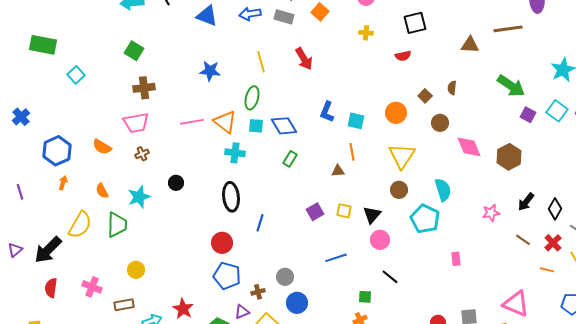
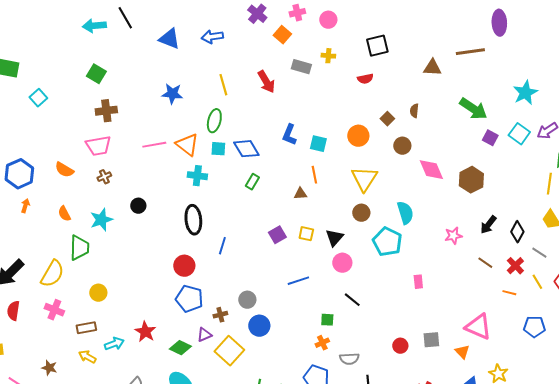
gray rectangle: (284, 17) -> (301, 67), moved
yellow semicircle: (80, 225) -> (52, 274), moved

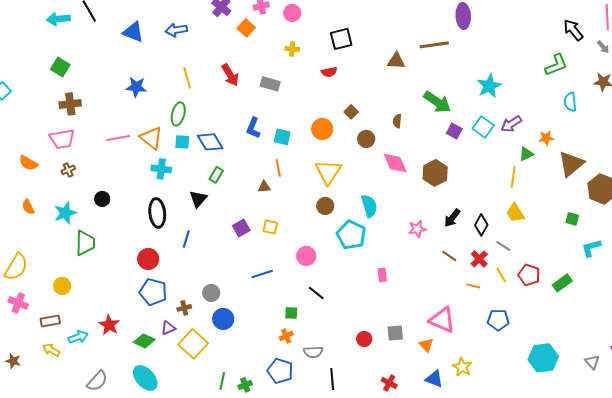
gray rectangle: (301, 67) -> (270, 84), moved
brown semicircle: (414, 111) -> (397, 121), moved
black triangle: (334, 238) -> (198, 199), moved
green trapezoid: (79, 248) -> (85, 243), moved

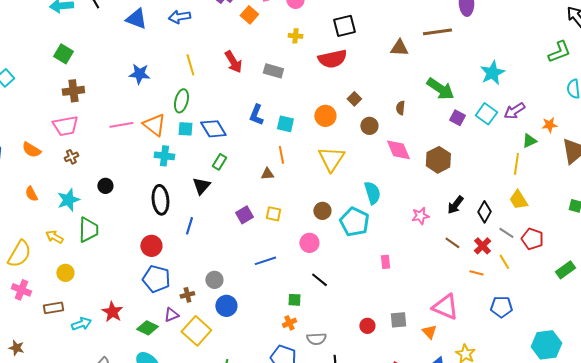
red semicircle: (329, 72) -> (332, 59), size x1.8
brown circle: (325, 206) -> (322, 211), moved
red pentagon: (529, 275) -> (532, 239), moved
yellow arrow: (51, 350) -> (54, 237), moved

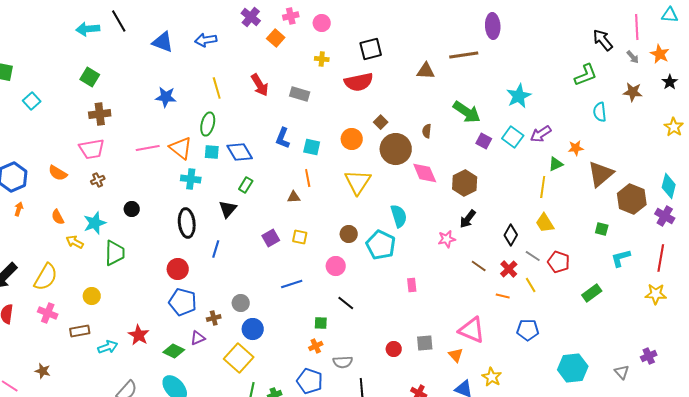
brown circle: (369, 126) -> (396, 149), size x1.8
black arrow: (455, 205) -> (468, 219), moved
yellow arrow: (54, 237) -> (75, 242), moved
yellow square: (196, 331) -> (239, 358), moved

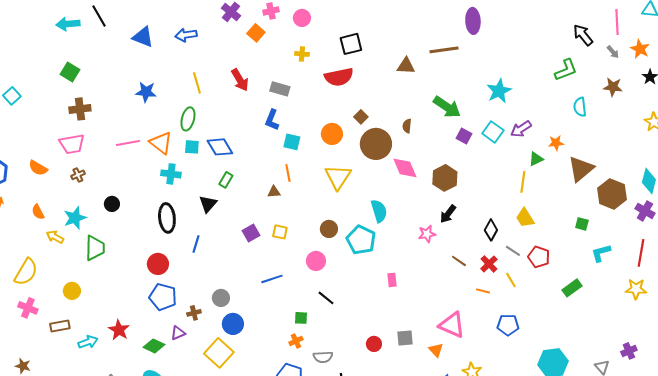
blue L-shape: (283, 138) -> (272, 120), moved

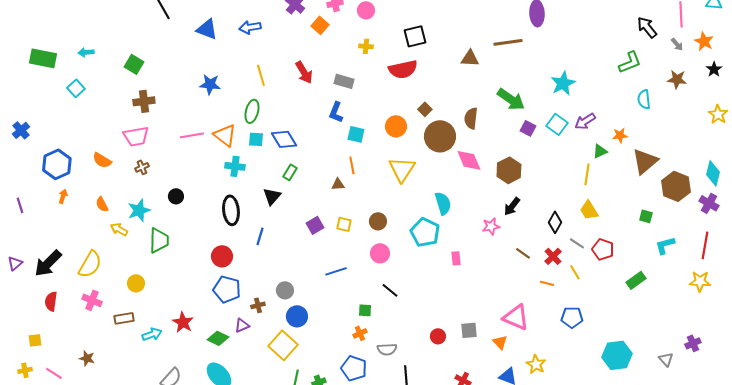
cyan arrow: (68, 24) -> (86, 52), moved, size x0.7
brown semicircle: (407, 126) -> (471, 118), size x1.5
brown circle: (329, 229) -> (378, 221), moved
pink rectangle: (392, 280) -> (456, 258), moved

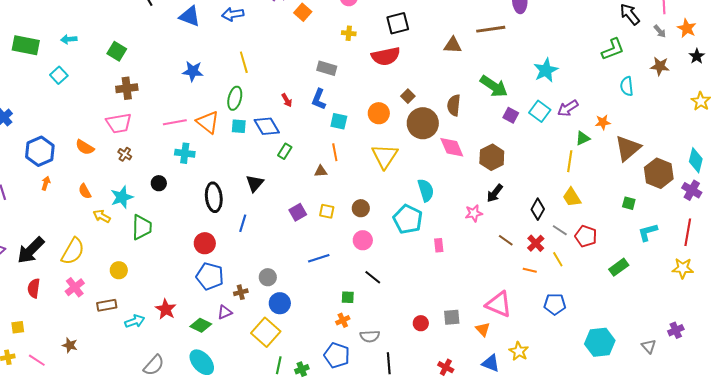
red arrow: (304, 72) -> (287, 100), moved, size x0.6
cyan cross: (235, 166) -> (185, 153), moved
brown cross: (142, 167) -> (125, 154), turned -32
green rectangle: (290, 172) -> (285, 151), moved
pink cross: (92, 300) -> (75, 287), turned 30

